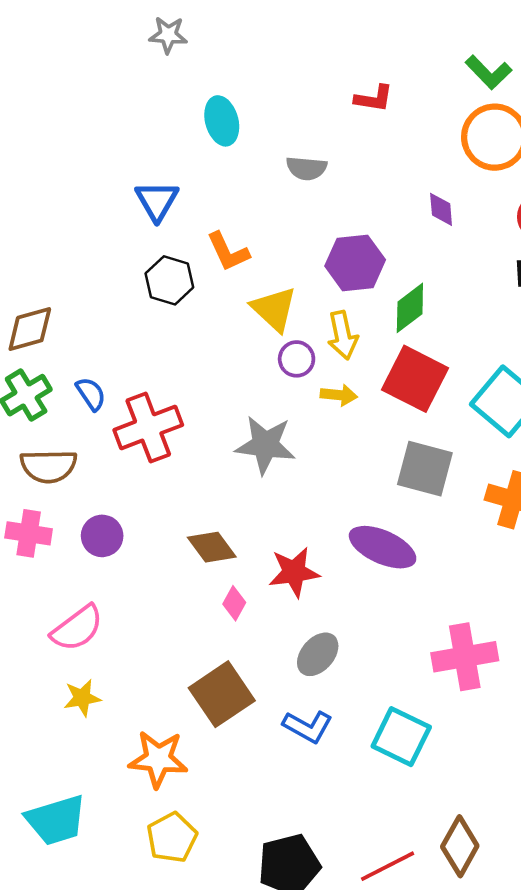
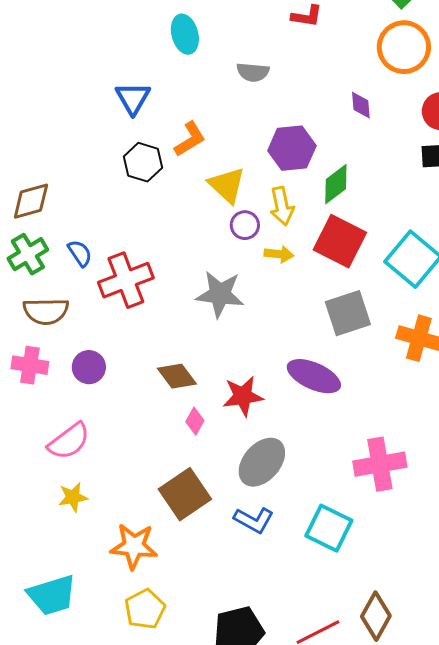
orange L-shape: (228, 252) -> (190, 139), turned -96
gray square: (425, 469) -> (348, 313), turned -33
gray ellipse: (318, 654) -> (262, 462), size x1.4

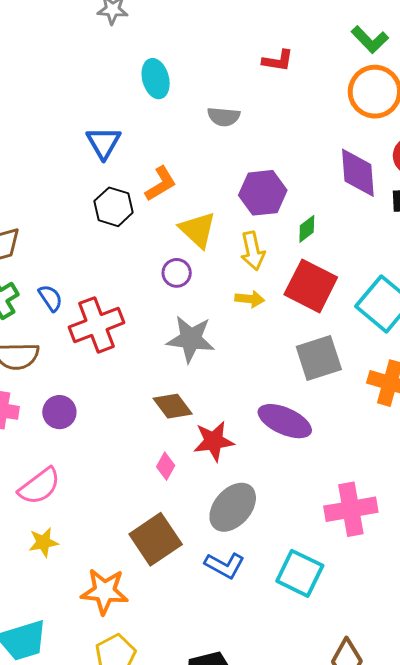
purple diamond: (361, 105) -> (358, 173), moved, size x1.8
green diamond: (336, 184) -> (307, 229), size x0.7
purple circle: (245, 225) -> (177, 273), moved
brown diamond: (177, 376) -> (173, 406), moved

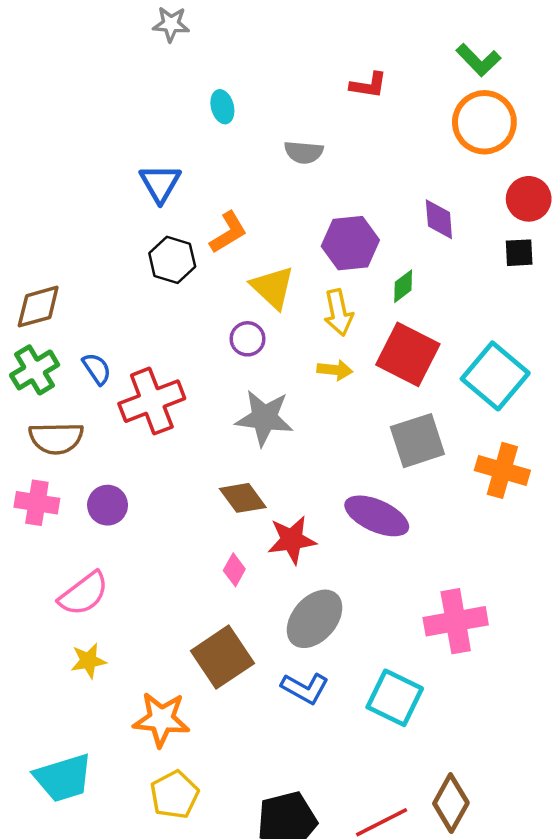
cyan ellipse: (156, 79) -> (222, 107), size x0.7
purple diamond: (358, 173) -> (439, 219), moved, size x0.7

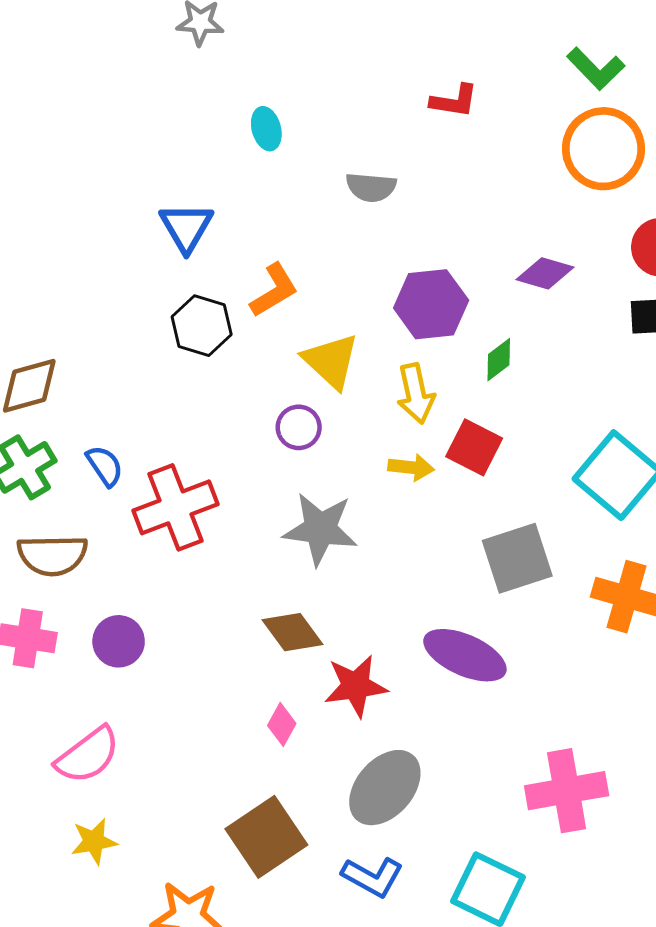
purple diamond: (439, 219) -> (545, 273), turned -69
red square: (408, 354) -> (474, 447), moved, size x0.7

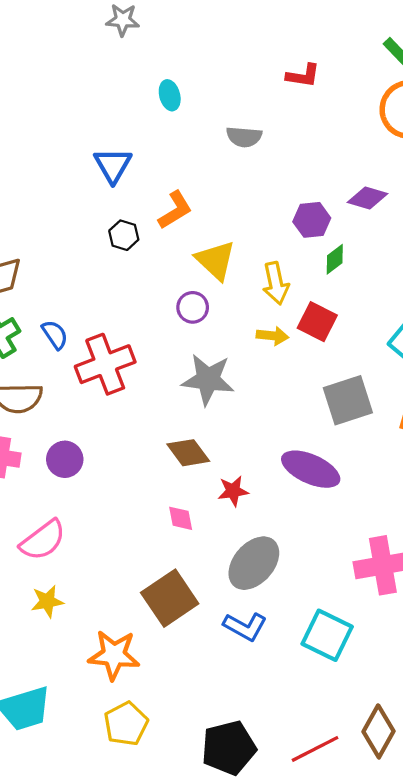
purple hexagon: (431, 304) -> (312, 220), moved, size x0.7
black hexagon: (202, 326) -> (124, 235), size x0.7
red star: (356, 686) -> (233, 491), size x0.7
pink diamond: (282, 724) -> (181, 518), turned -40

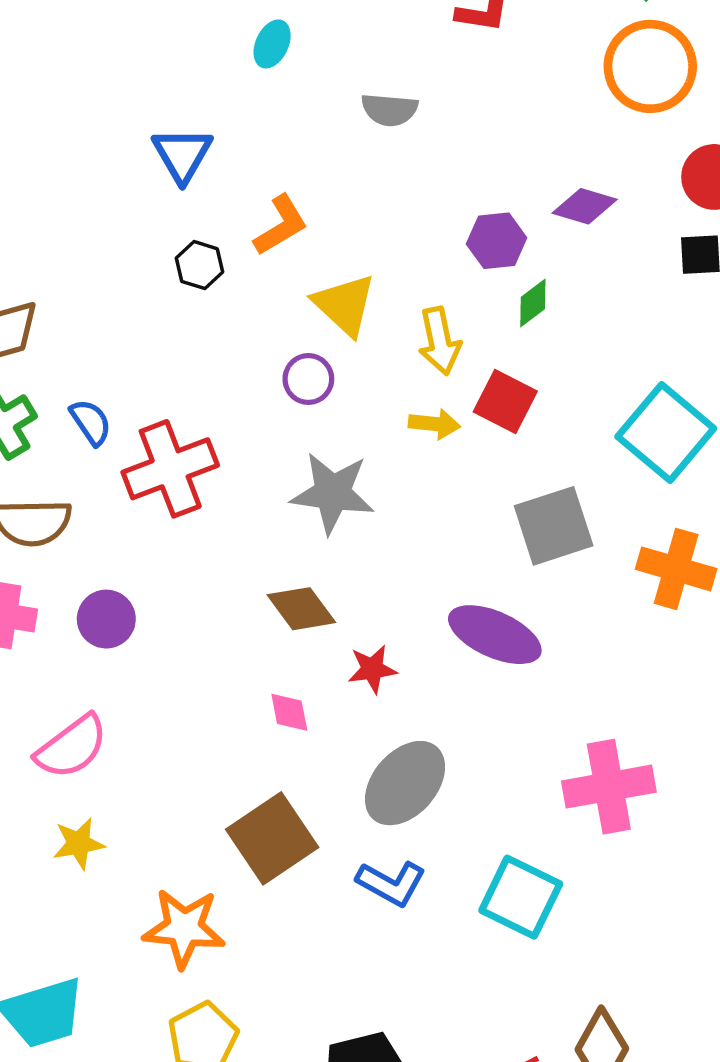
cyan ellipse: (170, 95) -> (272, 44), turned 40

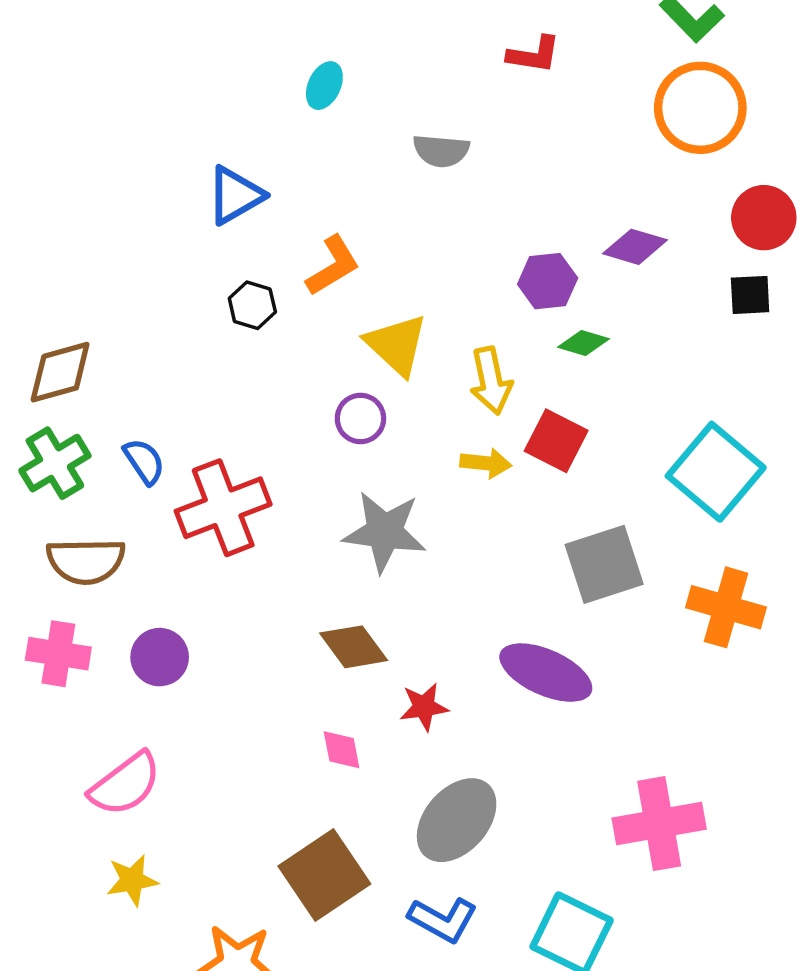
blue triangle: (182, 155) -> (235, 195), turned 30
green diamond: (533, 303) -> (584, 343), turned 54

